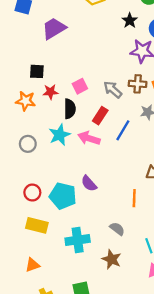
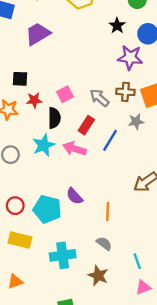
orange line: (134, 198) -> (108, 212), moved

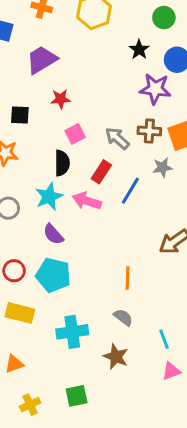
red star: (34, 100) -> (61, 99), moved
purple semicircle: (74, 196) -> (53, 234), moved

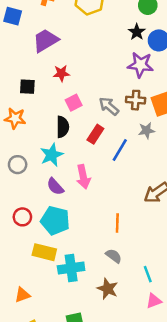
black star: (139, 50) -> (137, 32), moved
pink arrow: (87, 201) -> (83, 177), moved, turned -120
yellow rectangle: (20, 313) -> (44, 252), moved

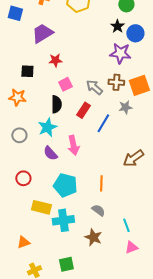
cyan pentagon: (55, 221) -> (65, 185), moved

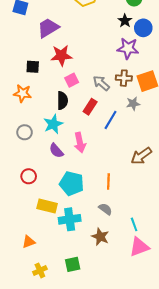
red star: (55, 60) -> (61, 55), size x1.5
pink triangle: (131, 247) -> (139, 247), size x1.5

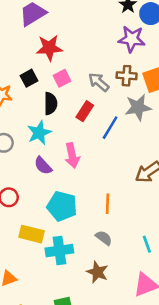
black square: (33, 67) -> (29, 78), moved, turned -32
gray star: (133, 104) -> (138, 107), size x1.5
cyan line: (134, 224) -> (147, 244), moved

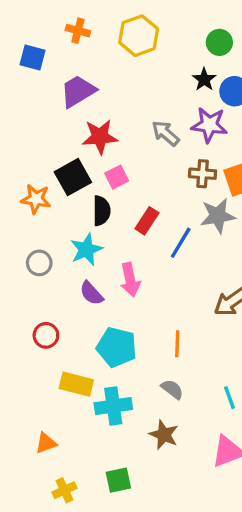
black square: (29, 78) -> (73, 177), size x1.5
gray arrow: (99, 82) -> (165, 133), moved

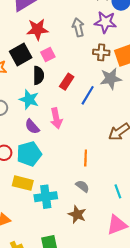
gray arrow: (165, 133) -> (78, 27), turned 36
cyan star: (86, 249) -> (29, 99), turned -30
cyan pentagon: (117, 347) -> (29, 154), moved, turned -30

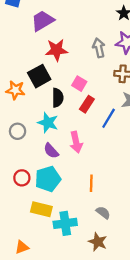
pink square: (48, 54) -> (79, 84), moved, turned -32
orange line: (86, 158) -> (91, 183), moved

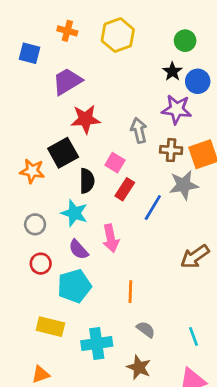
gray arrow: (99, 48) -> (139, 130), moved
red circle: (22, 178) -> (41, 264), moved
yellow rectangle: (41, 209) -> (50, 327), moved

